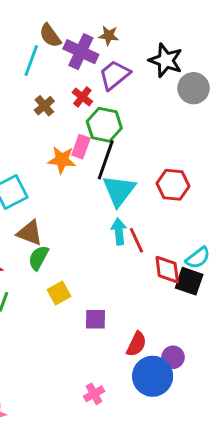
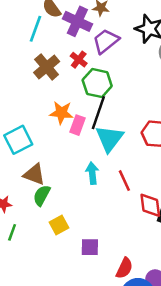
brown cross: (44, 106) -> (47, 67), size x1.5
pink rectangle: (81, 147) -> (77, 125), moved
cyan arrow: (119, 231) -> (92, 173), moved

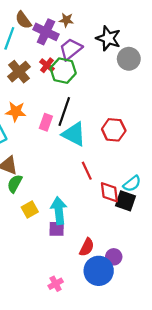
green hexagon: (97, 83) -> (63, 71), moved
orange star: (61, 113) -> (16, 112), moved
cyan triangle: (110, 139) -> (74, 134), turned -40
cyan arrow: (92, 173) -> (59, 211), moved, size x1.4

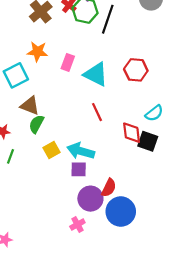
black line: (64, 112) -> (108, 19), moved
red line: (87, 171) -> (97, 112), moved
cyan semicircle: (132, 184) -> (154, 113), moved
cyan arrow: (59, 211) -> (81, 151), turned -68
purple circle: (114, 257) -> (90, 199), moved, size x1.5

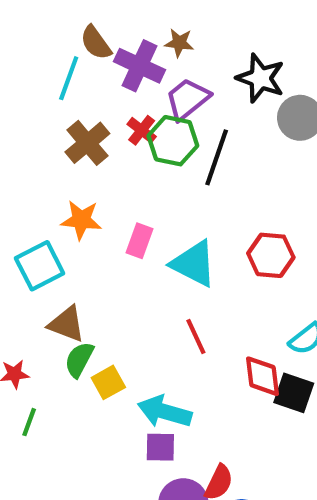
yellow square: (52, 150) -> (108, 382), moved

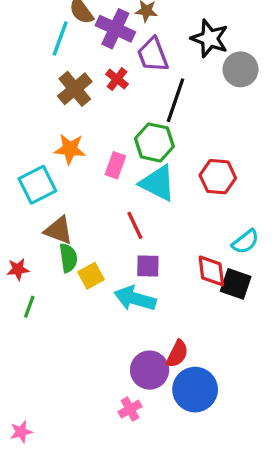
purple trapezoid: (187, 99) -> (153, 55), turned -72
green hexagon: (173, 141) -> (154, 142), moved
red line: (196, 337) -> (135, 225), moved
green semicircle: (79, 360) -> (68, 258), turned 144
purple square: (160, 447) -> (148, 266), moved

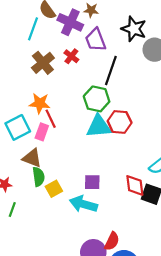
pink rectangle: (115, 165) -> (42, 132), moved
red hexagon: (218, 177) -> (120, 122), moved
cyan triangle: (158, 183) -> (99, 126), turned -32
red line: (135, 225) -> (51, 119), moved

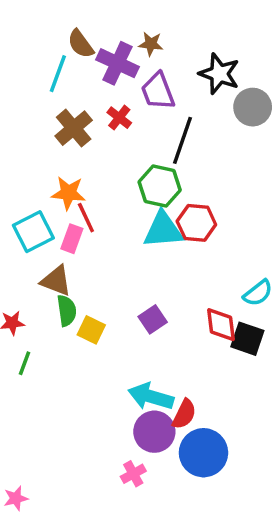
purple square: (92, 182) -> (153, 319), turned -35
yellow square: (54, 189) -> (91, 330), turned -35
cyan arrow: (83, 204) -> (151, 397), moved

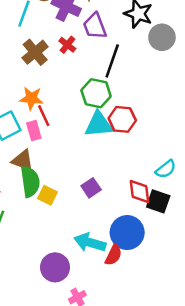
pink rectangle: (72, 239) -> (34, 131), turned -36
green semicircle: (67, 311) -> (30, 182), size x1.4
purple circle: (154, 432) -> (55, 267), moved
blue circle: (203, 453) -> (127, 233), moved

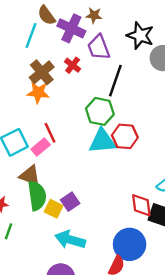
orange star: (31, 98) -> (38, 92), moved
pink rectangle: (34, 131) -> (41, 147), turned 66
purple square: (91, 188) -> (70, 202), moved
cyan arrow: (90, 242) -> (70, 240), moved

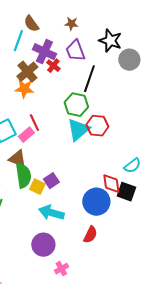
purple cross: (71, 28) -> (44, 52), moved
cyan triangle: (102, 141) -> (78, 130), turned -35
blue circle: (130, 244) -> (96, 202), moved

